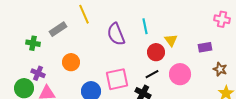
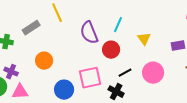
cyan line: (145, 26) -> (118, 25), turned 35
red circle: (156, 52) -> (111, 50), moved

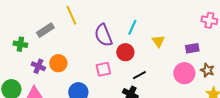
purple cross: (11, 72) -> (38, 66), moved
pink circle: (153, 73) -> (184, 73), moved
pink square: (90, 78) -> (103, 69), moved, size x0.7

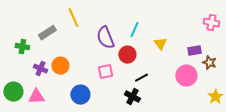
brown star: (207, 70) -> (209, 63), moved

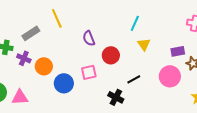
cyan line: (134, 30) -> (135, 23), moved
purple semicircle: (105, 38) -> (89, 38), size x0.7
purple cross: (40, 69) -> (24, 58), moved
black line: (141, 78) -> (134, 79), moved
blue circle: (80, 95) -> (64, 83), moved

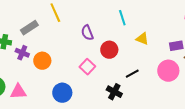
cyan line: (135, 23) -> (122, 18), moved, turned -42
yellow triangle: (144, 44) -> (142, 39), turned -32
pink square: (89, 72) -> (87, 67), turned -35
blue circle: (64, 83) -> (62, 93), moved

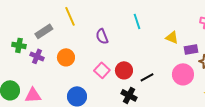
yellow triangle: (142, 39) -> (172, 37), moved
red circle: (109, 50) -> (124, 70), moved
orange circle: (42, 61) -> (66, 57), moved

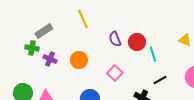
cyan line: (137, 21) -> (153, 54), moved
gray rectangle: (44, 31) -> (44, 31), moved
red circle: (124, 70) -> (137, 42), moved

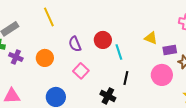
purple semicircle: (115, 39) -> (75, 44), moved
black line: (160, 80) -> (126, 78), turned -48

